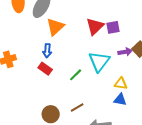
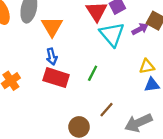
cyan triangle: (99, 62) -> (112, 34), moved
red rectangle: (45, 69) -> (56, 78), size x1.5

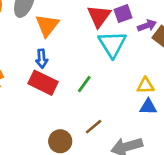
purple arrow: (140, 29) -> (147, 26), moved

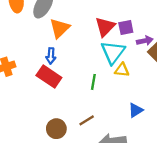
green line: (84, 84) -> (93, 82), moved, turned -35
yellow triangle: (146, 85) -> (122, 70), moved
blue triangle: (148, 107) -> (136, 110), turned -42

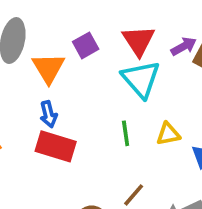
red triangle: (105, 27) -> (138, 41), moved
purple square: (126, 28) -> (86, 45), moved
yellow triangle: (122, 70) -> (168, 134), moved

